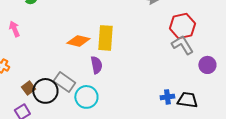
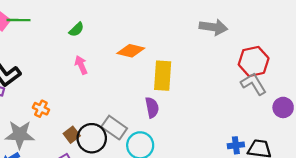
pink arrow: (14, 29) -> (81, 65), moved
orange diamond: (78, 41) -> (131, 51), moved

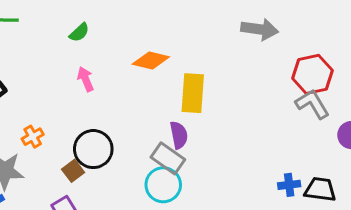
orange cross: (41, 109) -> (33, 137), turned 35
gray rectangle: (114, 128) -> (168, 158), moved
black circle: (92, 138) -> (93, 149), moved

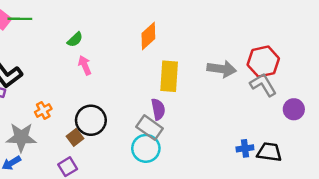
gray arrow: (260, 29) -> (222, 69), moved
green semicircle: (79, 32) -> (75, 40), moved
orange diamond: (151, 60) -> (148, 36), moved, turned -56

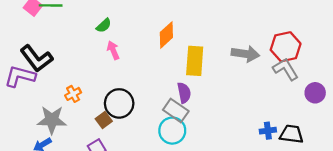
orange diamond: (148, 36) -> (166, 35), moved

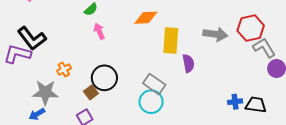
orange diamond: (166, 35) -> (146, 18), turned 40
gray L-shape: (286, 69) -> (264, 48), moved
purple semicircle: (184, 93) -> (188, 63), moved

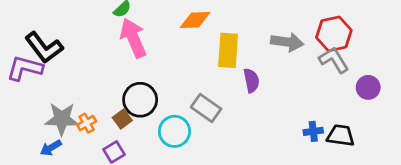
pink arrow: (99, 31) -> (133, 38), size x1.8
gray L-shape: (264, 48) -> (334, 60), moved
orange cross: (64, 70) -> (87, 123), moved
cyan circle: (151, 102) -> (174, 131), moved

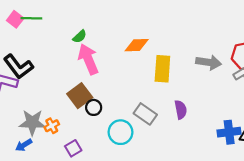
purple semicircle: (251, 81) -> (181, 110), moved
black circle: (140, 100) -> (94, 107), size x0.6
brown square: (122, 119) -> (80, 96), moved, size x1.6
blue cross: (313, 131) -> (229, 132), size x1.5

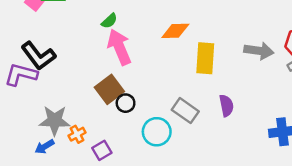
orange cross: (52, 126) -> (77, 134), moved

